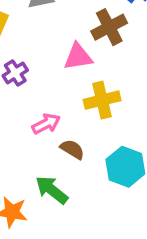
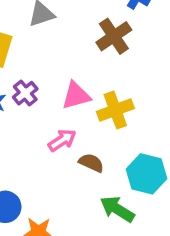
pink triangle: (78, 57) -> (76, 96), moved
green arrow: (52, 190) -> (117, 209), moved

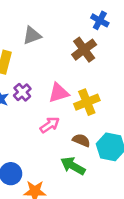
brown semicircle: (91, 163) -> (81, 140), moved
green arrow: (117, 209) -> (73, 166), moved

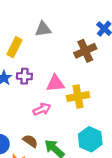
purple cross: (22, 92) -> (24, 76), turned 32
brown semicircle: (81, 140) -> (30, 141), moved

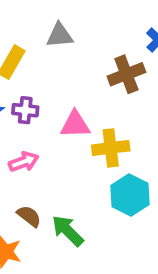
pink arrow: (42, 109) -> (24, 162), moved
cyan hexagon: (90, 139) -> (130, 195), moved

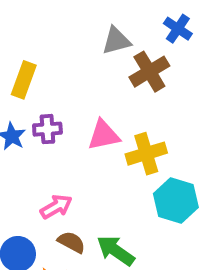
gray triangle: (60, 35) -> (116, 41), moved
pink arrow: (24, 162) -> (56, 207), moved

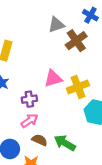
purple cross: (47, 129) -> (29, 99), moved

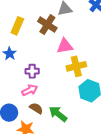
brown cross: (76, 41) -> (47, 25), moved, turned -30
pink triangle: (53, 78) -> (65, 46), moved

